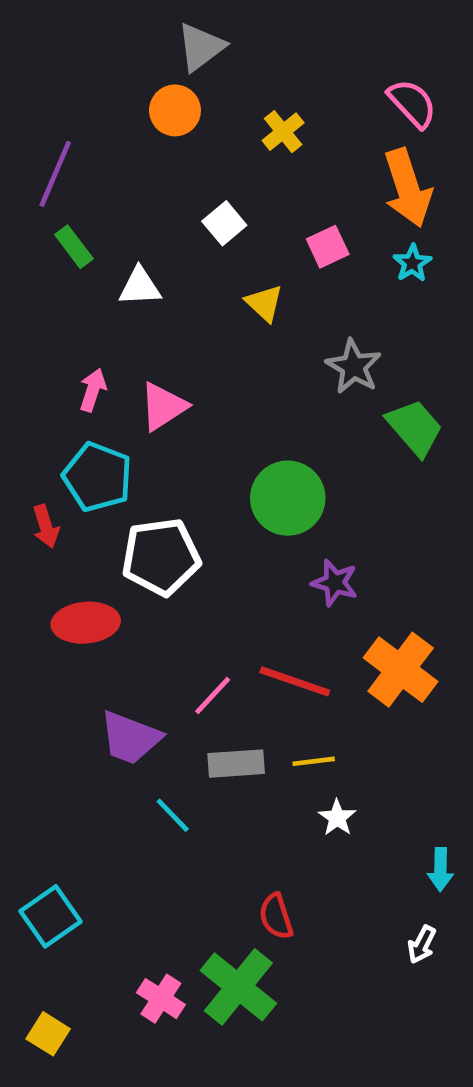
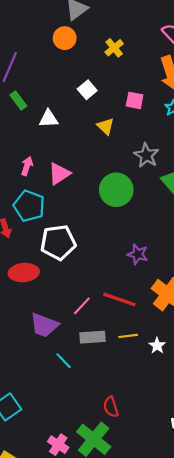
pink square: (328, 247) -> (135, 100), turned 36
green circle: (288, 498) -> (116, 190), moved
white star: (337, 818) -> (157, 346), moved

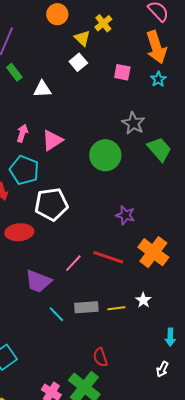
yellow triangle: (105, 126) -> (82, 38), moved
yellow line: (128, 336) -> (116, 308), moved
gray rectangle: (93, 337) -> (86, 307), moved

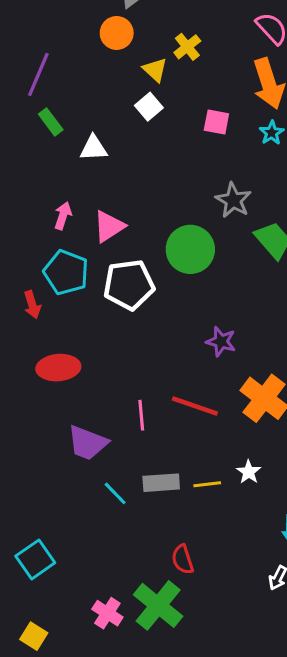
white pentagon: (51, 204) -> (129, 285), moved
pink line: (73, 263) -> (141, 415), turned -48

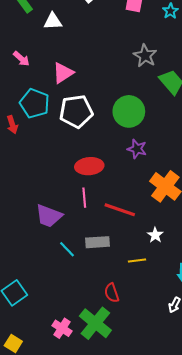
pink arrow: (63, 216) -> (21, 59), moved, turned 114
green circle: (190, 249) -> (129, 111), moved
red ellipse: (58, 368) -> (89, 166), moved
red line: (195, 406) -> (120, 210), moved
yellow line: (207, 484) -> (137, 260), moved

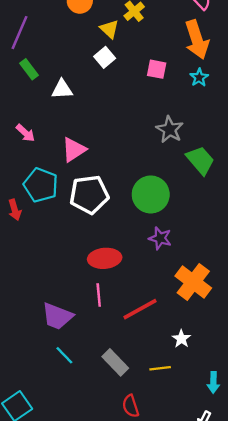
red line: (120, 210) -> (140, 309), turned -48
gray rectangle: (97, 242) -> (115, 362), moved, turned 50
cyan line: (67, 249) -> (64, 355), moved

